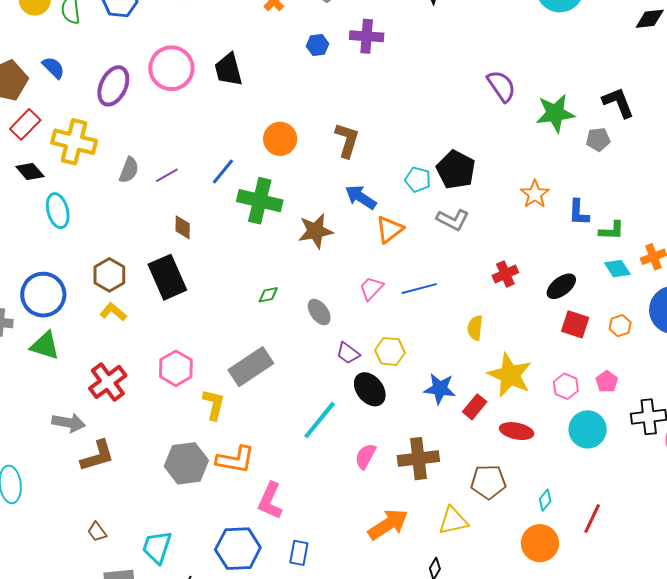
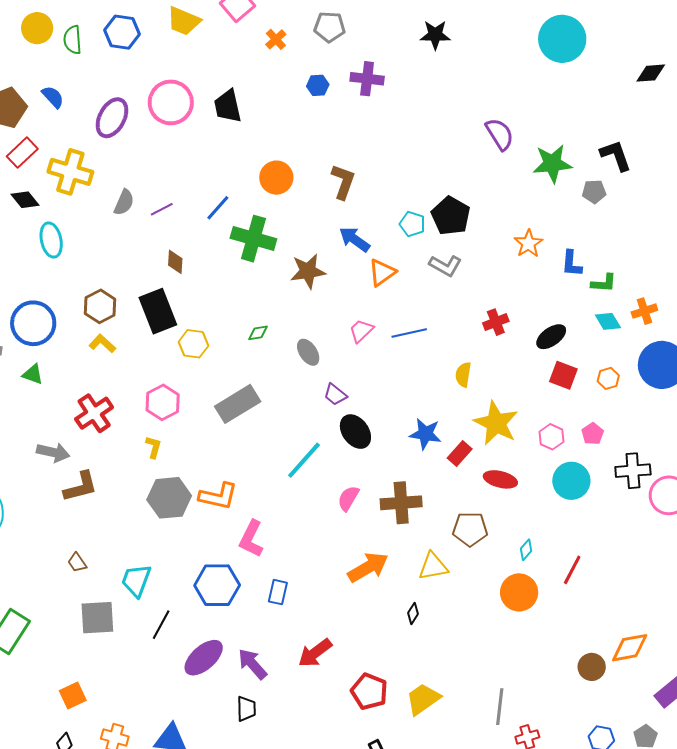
green triangle: (45, 346) -> (33, 374), size x0.7
yellow hexagon: (390, 351) -> (193, 344), moved
yellow L-shape: (214, 404) -> (154, 447), moved, size x0.7

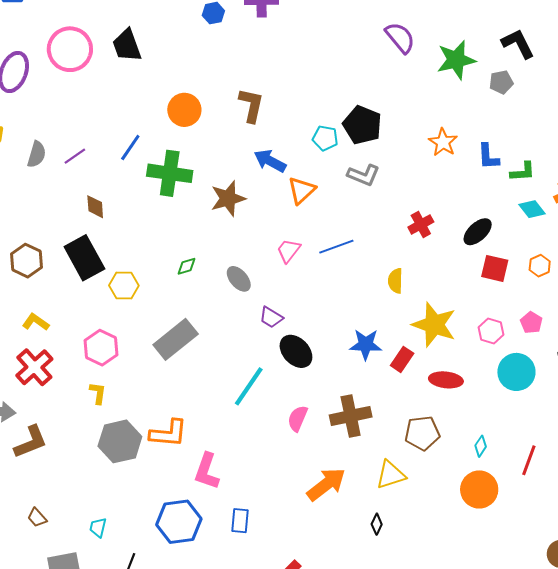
yellow L-shape: (102, 344) -> (36, 322), moved
cyan trapezoid: (136, 580) -> (98, 528), size x0.6

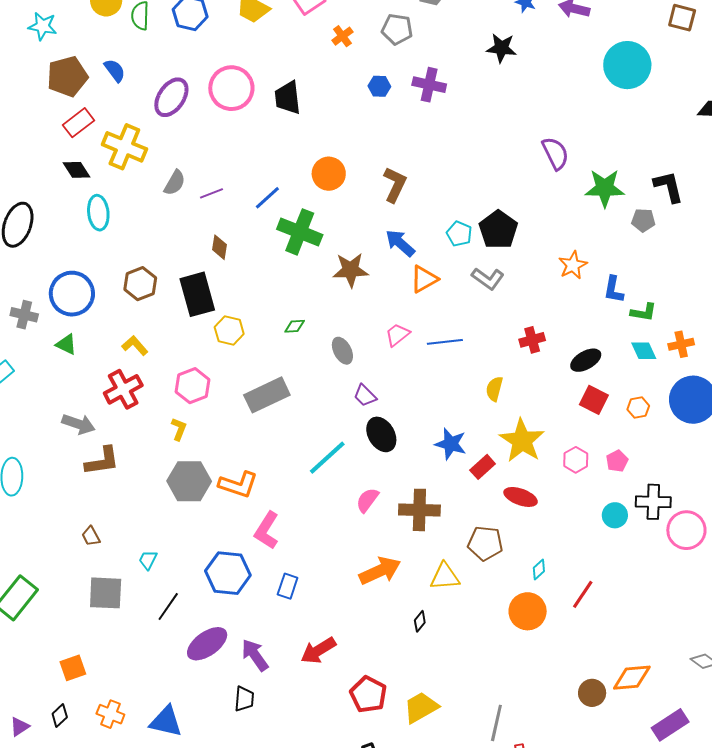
cyan circle: (516, 372) -> (615, 515), moved, size x0.7

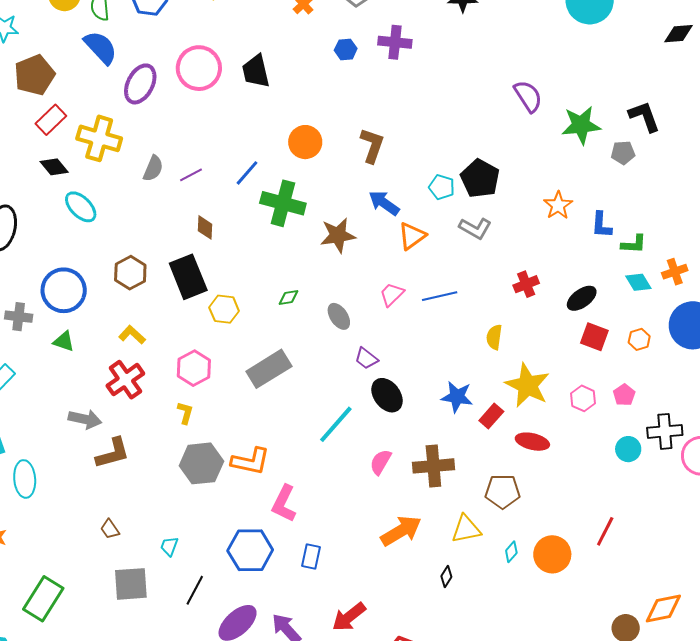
blue semicircle: (115, 70) -> (101, 47), moved, size x1.5
cyan ellipse: (98, 213) -> (81, 207), turned -32
cyan diamond: (539, 570) -> (511, 552), moved

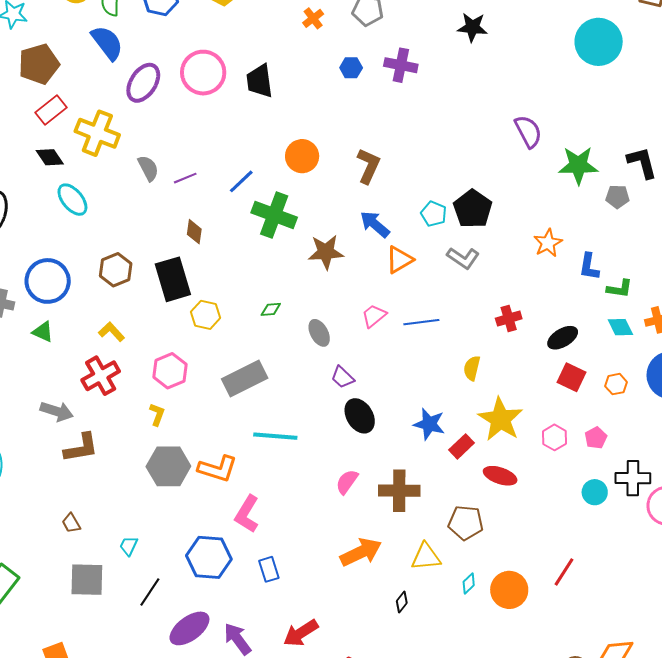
gray semicircle: (153, 168) -> (148, 168), turned -56
cyan line: (336, 424) -> (275, 436), moved, turned 48
blue rectangle: (311, 557) -> (269, 569), turned -35

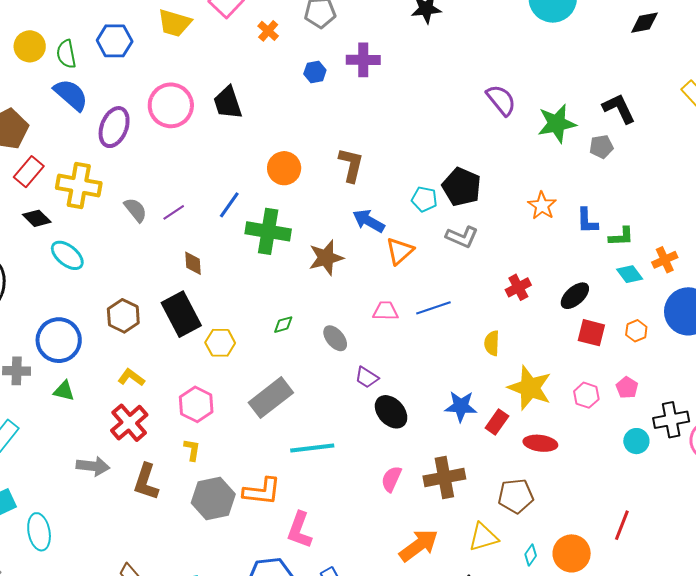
pink trapezoid: (374, 316) -> (386, 311), turned 52
brown L-shape: (81, 448) -> (146, 482), moved, turned 129

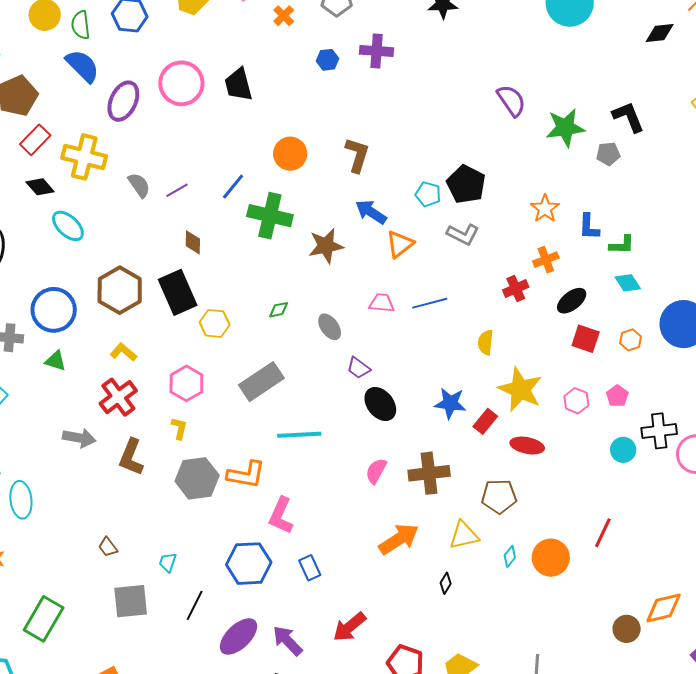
orange cross: (665, 260) -> (546, 260), moved
brown hexagon: (123, 316) -> (120, 290), size x1.4

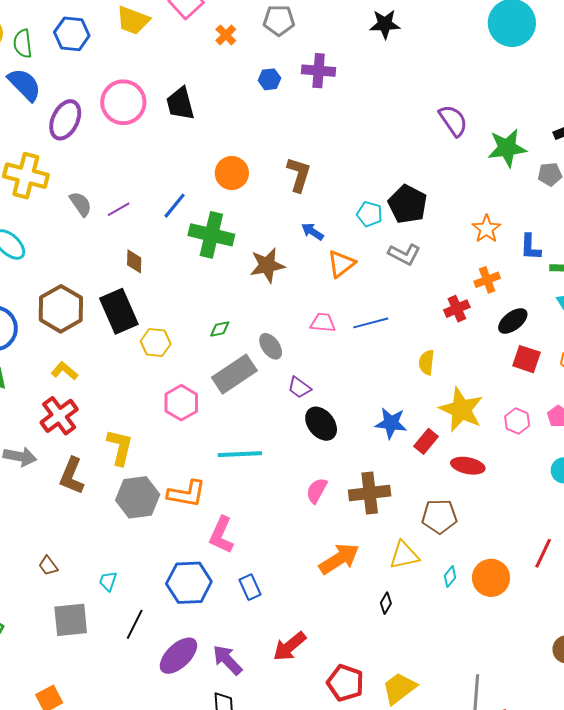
blue arrow: (371, 212) -> (312, 232), size x0.7
gray rectangle: (261, 382) -> (234, 374), moved
pink hexagon: (186, 383) -> (181, 403), moved
yellow L-shape: (179, 428) -> (120, 447), size x1.6

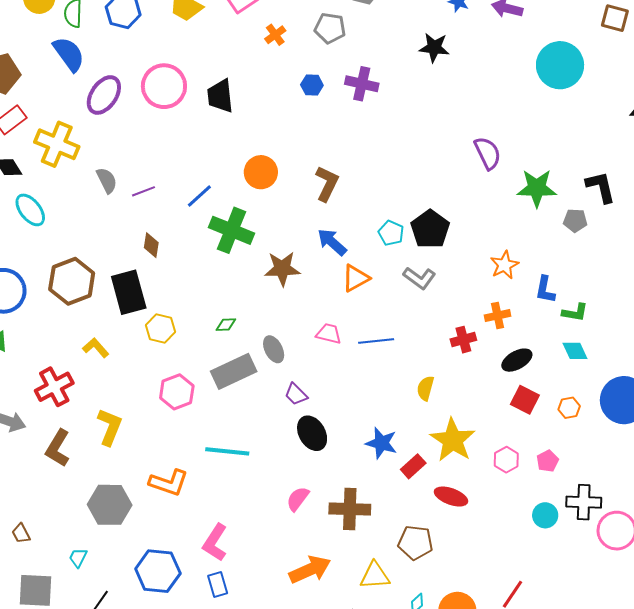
blue arrow: (312, 232) -> (332, 242), size x1.4
yellow L-shape: (64, 371) -> (96, 348), moved
gray hexagon: (138, 497) -> (110, 505), moved
pink L-shape: (221, 535) -> (215, 543), moved

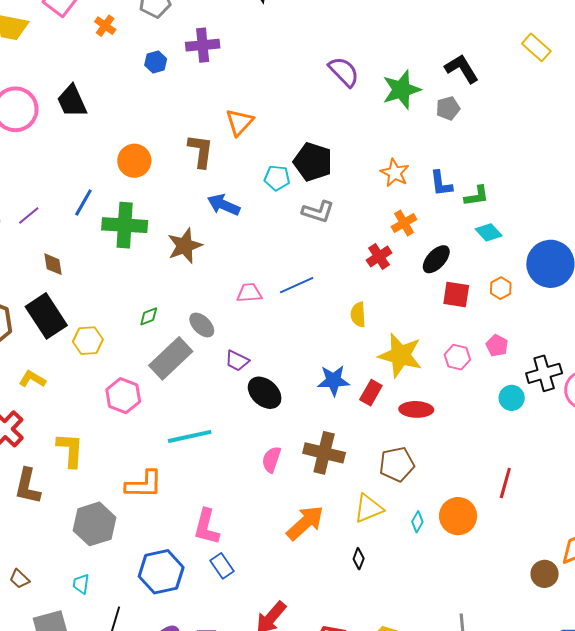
orange triangle: (356, 278) -> (240, 122), moved
brown cross: (350, 509) -> (324, 453), turned 30

